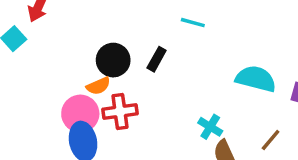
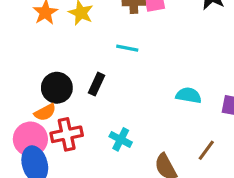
cyan semicircle: (256, 79) -> (189, 95), size x0.7
cyan cross: (210, 127) -> (121, 139), moved

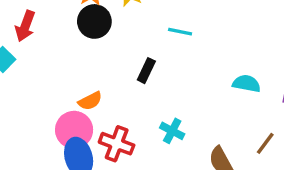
black circle: (57, 88) -> (94, 21), moved
red cross: (67, 134) -> (117, 144), moved, turned 32

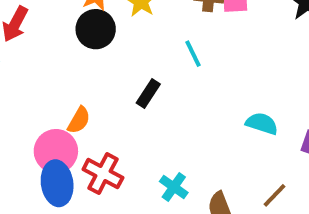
cyan line: (180, 32) -> (193, 54), turned 45
orange semicircle: (90, 101) -> (79, 120), turned -40
cyan cross: (172, 131) -> (174, 187), moved

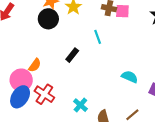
blue ellipse: (57, 183) -> (20, 97), turned 35

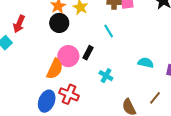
orange semicircle: (35, 65) -> (55, 69), size x1.5
pink circle: (21, 80) -> (68, 56), moved
cyan cross: (80, 105) -> (106, 76), moved

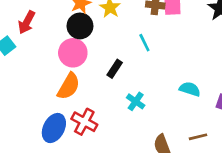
pink circle: (68, 56) -> (73, 53), moved
brown line: (155, 98) -> (198, 137), turned 32

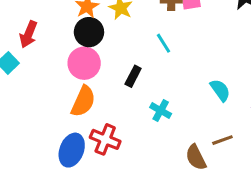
cyan semicircle: (190, 89) -> (220, 90), turned 42
brown line: (198, 137) -> (222, 140), moved

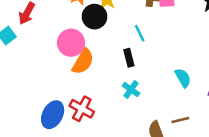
black circle: (89, 32) -> (95, 17), moved
black rectangle: (133, 76) -> (129, 58), moved, turned -48
orange semicircle: (83, 101) -> (83, 62), moved

